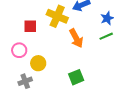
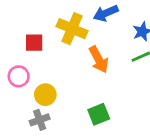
gray cross: (25, 81) -> (40, 120), moved

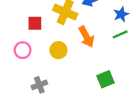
yellow circle: (45, 95) -> (58, 50), moved
green square: (99, 114) -> (105, 79), moved

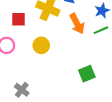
orange arrow: (86, 37) -> (77, 24), moved
gray cross: (39, 85) -> (22, 90), moved, turned -32

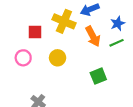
green square: (87, 74) -> (98, 76), moved

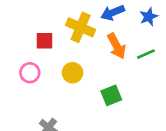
blue star: (118, 23) -> (149, 17), moved
green square: (98, 76) -> (111, 95), moved

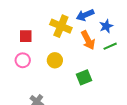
blue star: (149, 17) -> (106, 26), moved
red square: (45, 41) -> (26, 36), moved

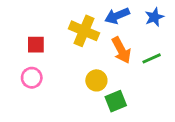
blue star: (106, 26) -> (154, 17), moved
yellow circle: (55, 60) -> (96, 80), moved

